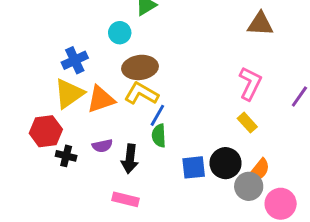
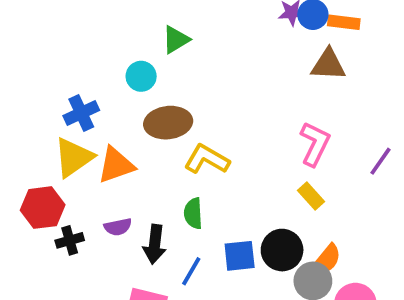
yellow L-shape: (141, 94) -> (207, 159), moved
blue line: (157, 115) -> (191, 271), moved
black cross: (66, 156) -> (70, 240), turned -30

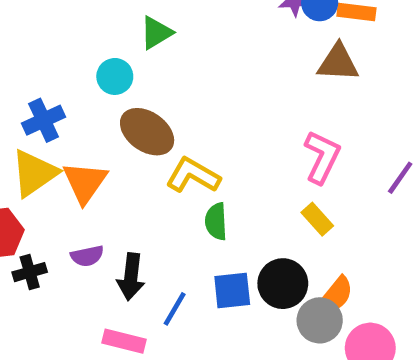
brown ellipse: (168, 123) -> (147, 132), turned 42
orange triangle: (116, 165) -> (85, 182), turned -36
green semicircle: (193, 213) -> (216, 221), moved

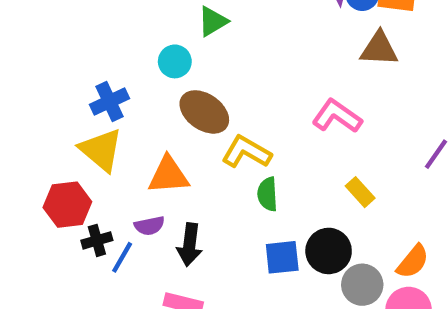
pink L-shape: (322, 157) -> (337, 116), moved, turned -81
yellow triangle: (34, 173) -> (101, 150), turned -45
orange triangle: (85, 182) -> (168, 175), moved, turned 51
orange semicircle: (336, 295) -> (413, 262), moved
blue line: (175, 309) -> (122, 257), moved

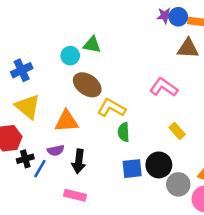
green triangle: (213, 21) -> (92, 45), moved, turned 42
blue cross: (110, 101) -> (22, 70), moved

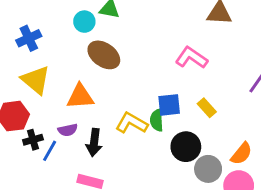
yellow L-shape: (111, 108) -> (132, 123), moved
green semicircle: (124, 132) -> (157, 120), moved
blue square: (132, 169) -> (169, 105), moved

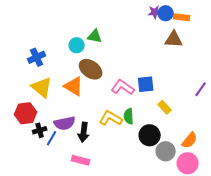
pink L-shape: (191, 58) -> (123, 87), moved
orange triangle: (80, 97) -> (74, 86), moved, turned 35
blue square: (169, 105) -> (146, 84), moved
purple semicircle: (68, 130) -> (65, 123), size x1.5

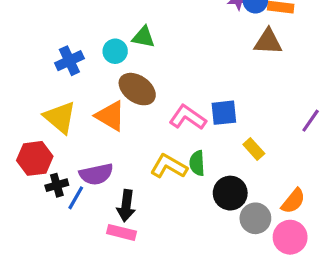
blue cross: (37, 57) -> (69, 61), moved
black arrow: (84, 132) -> (126, 206), moved

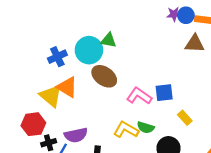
cyan circle: (115, 51) -> (89, 50), size x1.6
orange triangle: (110, 116) -> (67, 87), moved
green semicircle: (197, 163) -> (146, 127), turned -70

